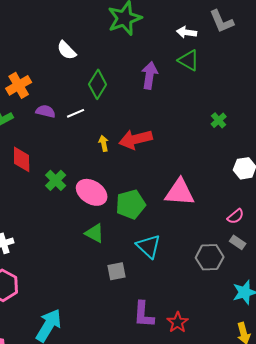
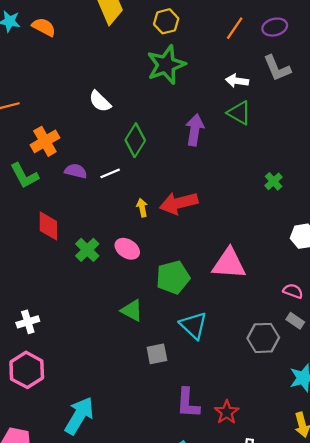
pink ellipse: (92, 192) -> (127, 249), moved, size x0.7
pink semicircle: (236, 216) -> (293, 291), turned -120

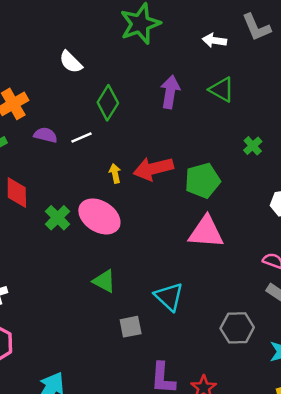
green triangle: (239, 113) -> (222, 90), moved
pink ellipse: (127, 249) -> (99, 216), size x1.6
green pentagon: (173, 277) -> (202, 181), moved
gray hexagon: (263, 338) -> (237, 328), moved

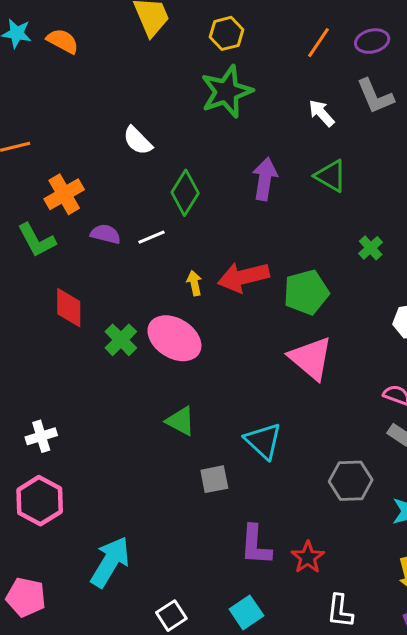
white arrow: (214, 40) -> (322, 113), turned 40
pink triangle: (206, 232) -> (311, 358), turned 36

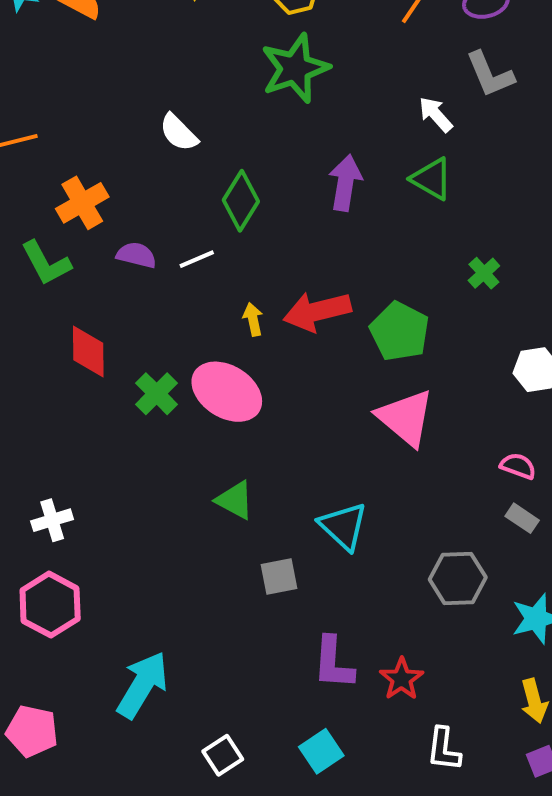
white arrow: (322, 113) -> (436, 114), moved
green pentagon: (306, 292) -> (400, 331), turned -30

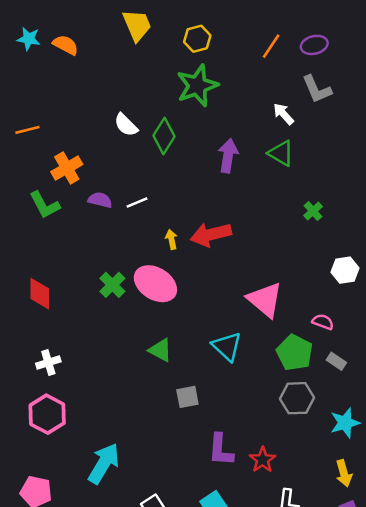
green diamond: (241, 201) -> (164, 136), moved
green pentagon: (400, 331) -> (295, 353), moved
red diamond: (88, 351) -> (40, 294), moved
pink semicircle: (518, 466) -> (323, 322), moved
cyan triangle: (343, 526) -> (227, 346), moved

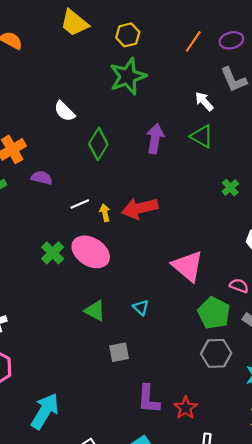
yellow trapezoid: (137, 25) -> (74, 23), turned 152
green diamond: (164, 136) -> (98, 144), moved
white line: (137, 202) -> (80, 204), moved
cyan triangle: (227, 346) -> (141, 308), moved, size x0.6

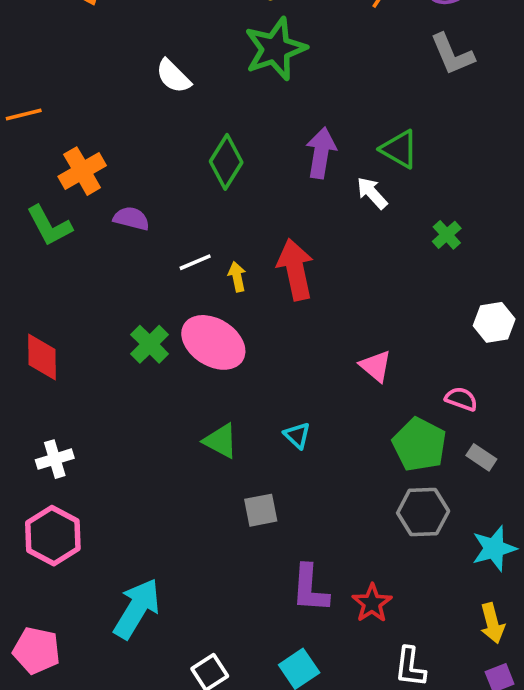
white arrow: (204, 101) -> (372, 193), moved
white semicircle: (65, 111) -> (173, 76), moved
red arrow: (140, 208) -> (295, 269), turned 92
pink triangle: (188, 266) -> (376, 366), size x0.6

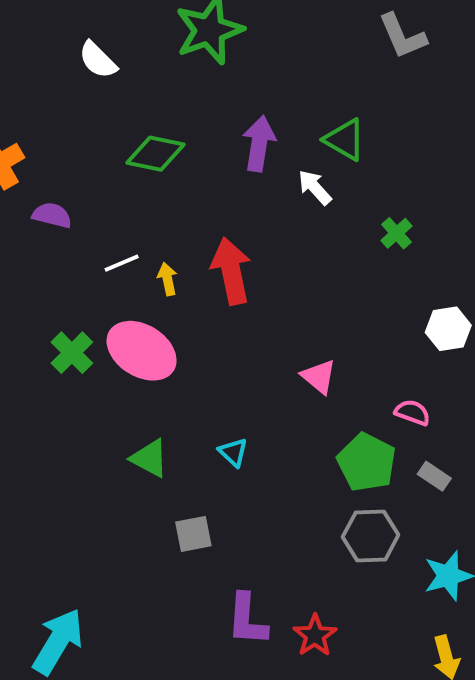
green diamond: (226, 162) -> (156, 154), turned 70

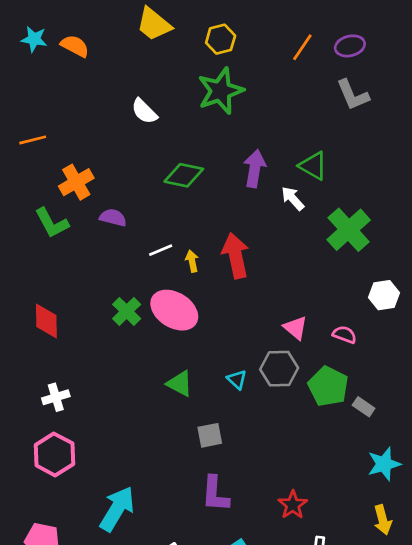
green cross: (396, 233) -> (349, 230), size x2.0
pink semicircle: (412, 412) -> (344, 335), moved
gray rectangle: (434, 476) -> (364, 407), moved
gray hexagon: (371, 536) -> (279, 369), moved
purple L-shape: (247, 620) -> (215, 494), moved

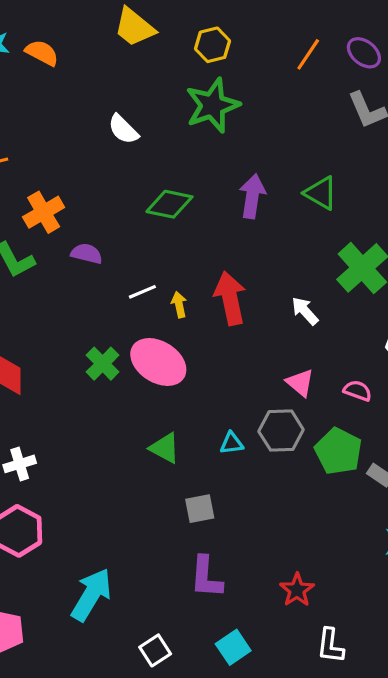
purple ellipse: (350, 46) -> (364, 53), turned 52
white arrow: (293, 198) -> (305, 311), moved
cyan triangle: (237, 380) -> (232, 443), turned -50

